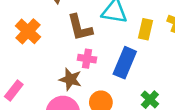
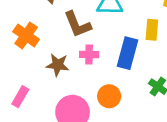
yellow rectangle: (145, 29) -> (152, 30), moved
brown star: (70, 79) -> (58, 65), moved

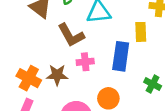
orange cross: (26, 35) -> (29, 78), moved

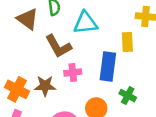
green cross: (153, 84) -> (128, 96), moved

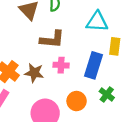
cyan triangle: (86, 23) -> (97, 22), moved
brown L-shape: (58, 46) -> (52, 39), turned -65

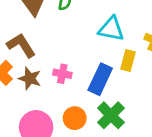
brown L-shape: (52, 39) -> (21, 45), moved, turned -135
green cross: (107, 94) -> (111, 115), size x1.5

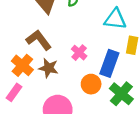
pink cross: (62, 74) -> (79, 53), moved, turned 35
orange circle: (75, 118) -> (91, 84), moved

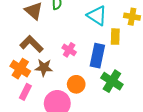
cyan triangle: (115, 19) -> (97, 16), turned 35
orange circle: (91, 84) -> (76, 84), moved
pink rectangle: (14, 92) -> (25, 92), moved

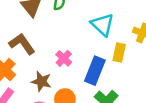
brown star: (44, 68) -> (41, 81), moved

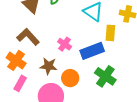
blue rectangle: (95, 71) -> (92, 51), turned 55

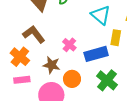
pink rectangle: (20, 83) -> (22, 80), turned 49

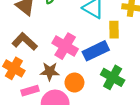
pink cross: (69, 45) -> (65, 46), size x1.6
pink rectangle: (22, 80) -> (30, 91), moved

